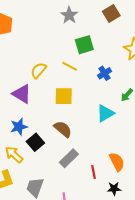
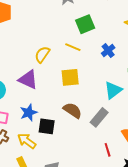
black square: (35, 142) -> (47, 126), turned -36
gray rectangle: (69, 158) -> (99, 117), moved

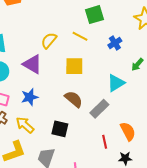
black square: (47, 126) -> (60, 129), moved

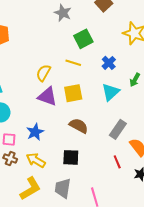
purple triangle: (32, 64) -> (47, 97), moved
cyan triangle: (116, 83) -> (111, 92), moved
gray rectangle: (99, 109) -> (118, 129), moved

